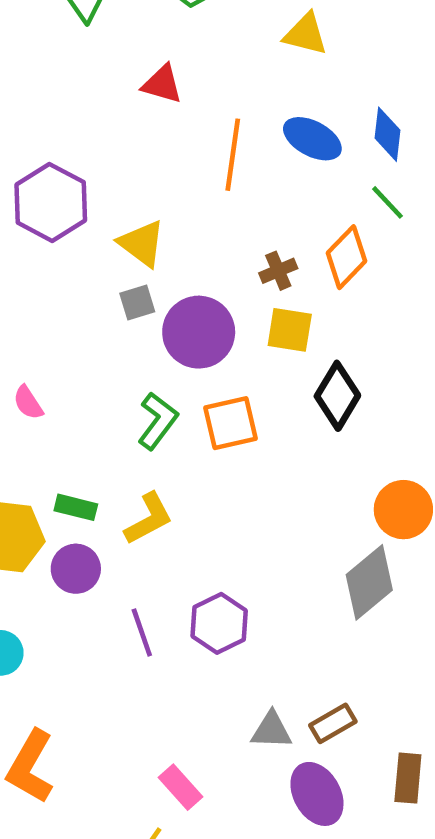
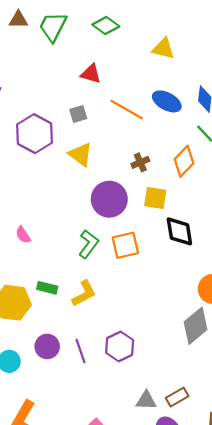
orange line: (233, 155) -> (127, 109), turned -68
brown cross: (278, 271) -> (140, 162), moved
gray square: (137, 303) -> (78, 114), moved
black diamond: (337, 396) -> (179, 231), turned -40
purple circle: (76, 569) -> (47, 346), moved

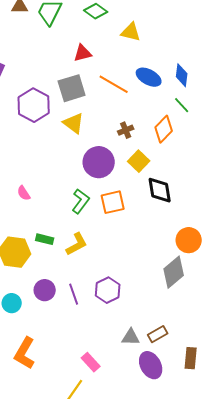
yellow triangle: (163, 48) -> (131, 32), moved
red triangle: (91, 74) -> (83, 53), turned -30
gray square: (78, 114) -> (72, 88), size x1.8
yellow square: (155, 198) -> (139, 161), turned 35

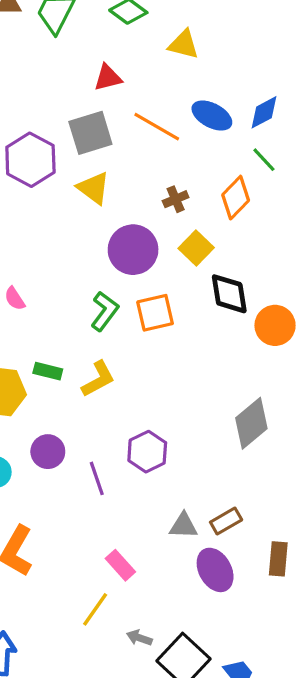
blue diamond: (182, 75) -> (264, 112), turned 55
orange circle: (189, 240) -> (275, 325), moved
purple line: (74, 294) -> (97, 478), moved

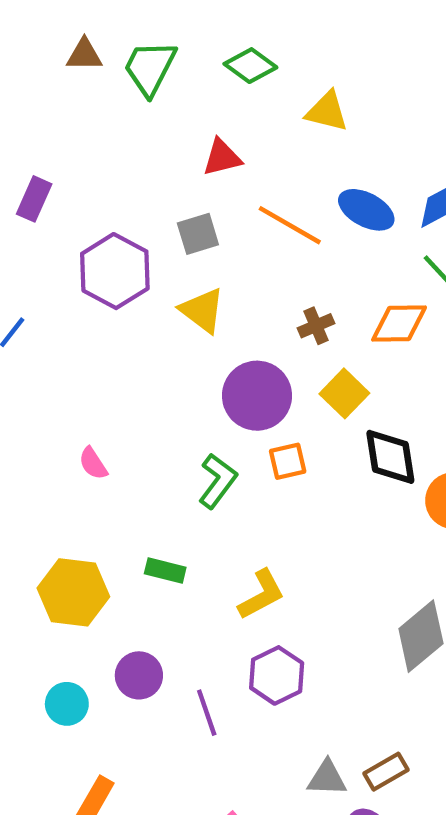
gray square: (90, 133) -> (198, 234), size x0.7
orange diamond: (236, 198) -> (399, 324), turned 45
orange square: (155, 313) -> (288, 461), moved, size x0.7
green rectangle: (48, 371) -> (165, 571), moved
yellow L-shape: (98, 379) -> (261, 595), moved

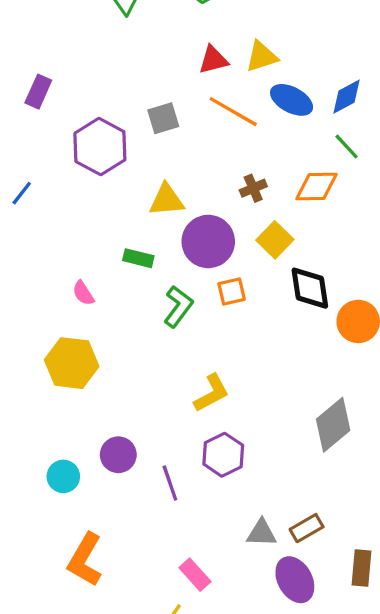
yellow triangle: (327, 111) -> (262, 57), moved, turned -32
red triangle: (222, 157) -> (213, 60), moved
yellow triangle: (202, 310) -> (167, 200), moved, turned -42
green rectangle: (165, 571) -> (138, 258), moved
yellow hexagon: (73, 592) -> (72, 363), moved

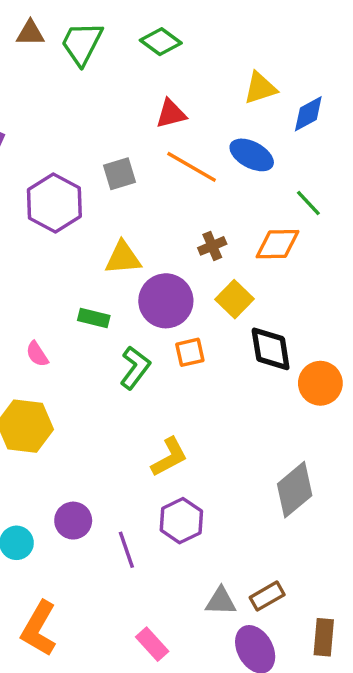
yellow triangle: (262, 57) -> (260, 88), moved
blue diamond: (347, 97) -> (308, 114), moved

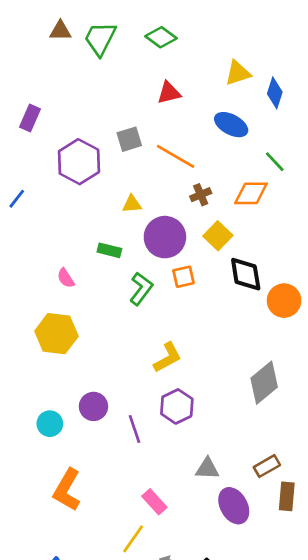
blue diamond: (308, 114) -> (275, 93), turned -44
orange line: (192, 167) -> (176, 156), moved
yellow triangle: (123, 258) -> (132, 204), size x0.7
brown rectangle: (267, 596) -> (267, 466), moved

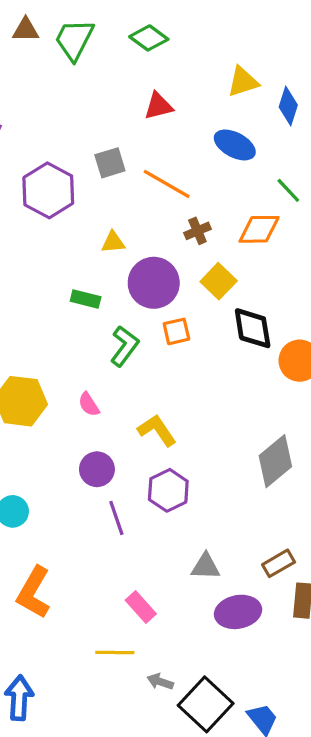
pink semicircle: (66, 278) -> (89, 404), moved
yellow L-shape: (168, 357) -> (157, 430), turned -96
purple circle: (93, 406) -> (97, 469), moved
purple ellipse: (234, 506) -> (238, 612), turned -72
yellow line: (133, 539) -> (115, 652), turned 56

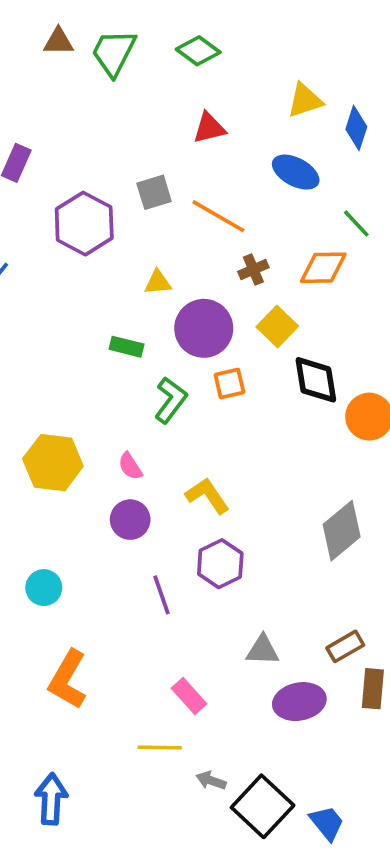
purple circle: (97, 469) -> (130, 520), moved

